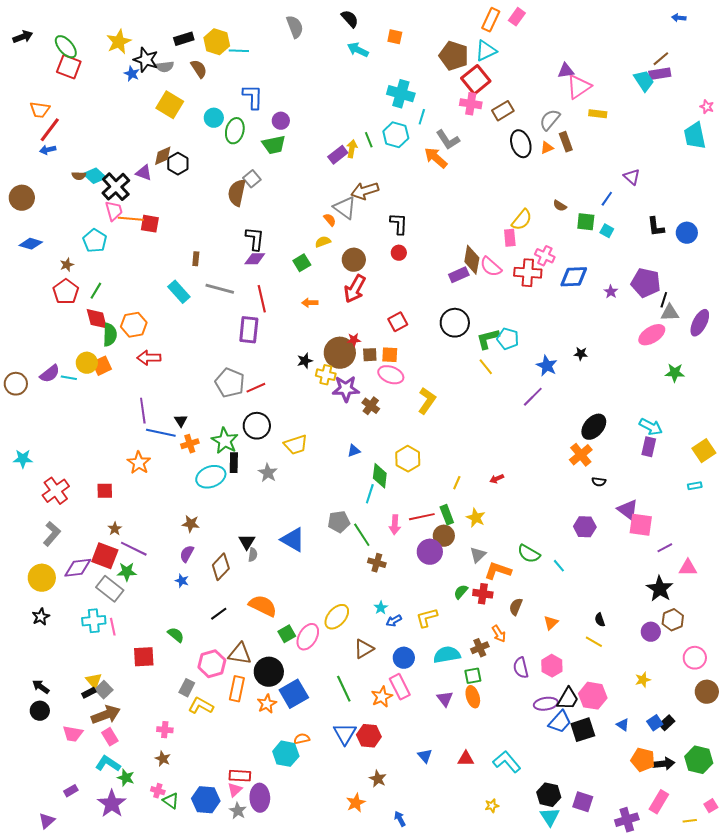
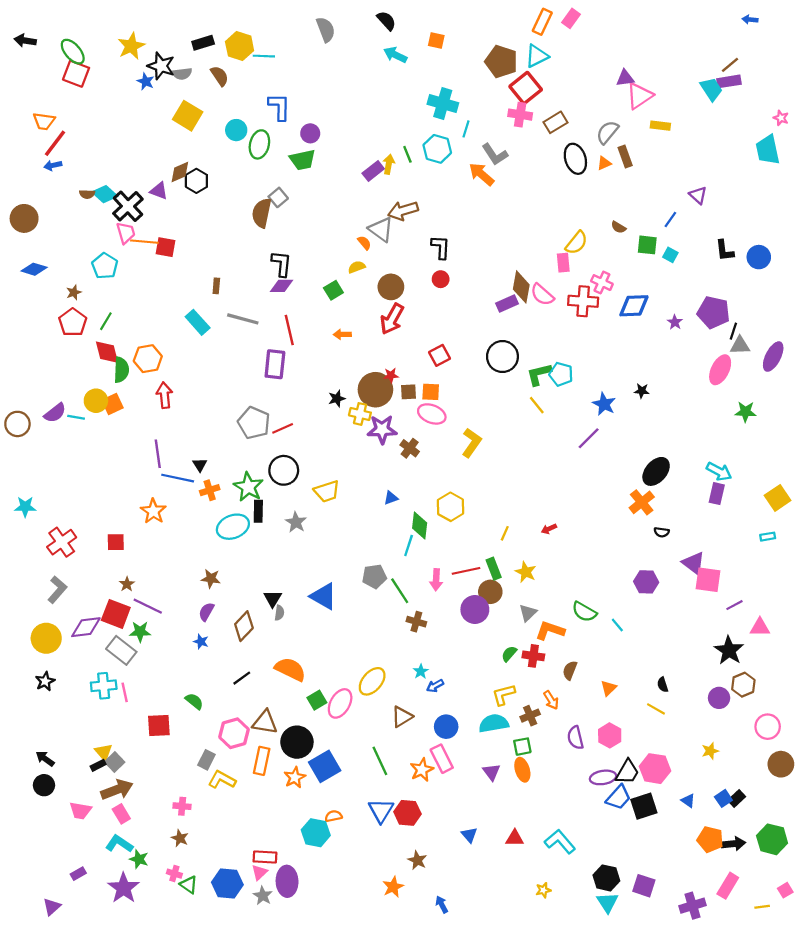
black arrow: (23, 37) -> (25, 41), turned -150
pink ellipse: (652, 335) -> (720, 370), turned -32
red arrow: (149, 358) -> (164, 395), turned 85
yellow L-shape: (427, 618) -> (504, 695), moved

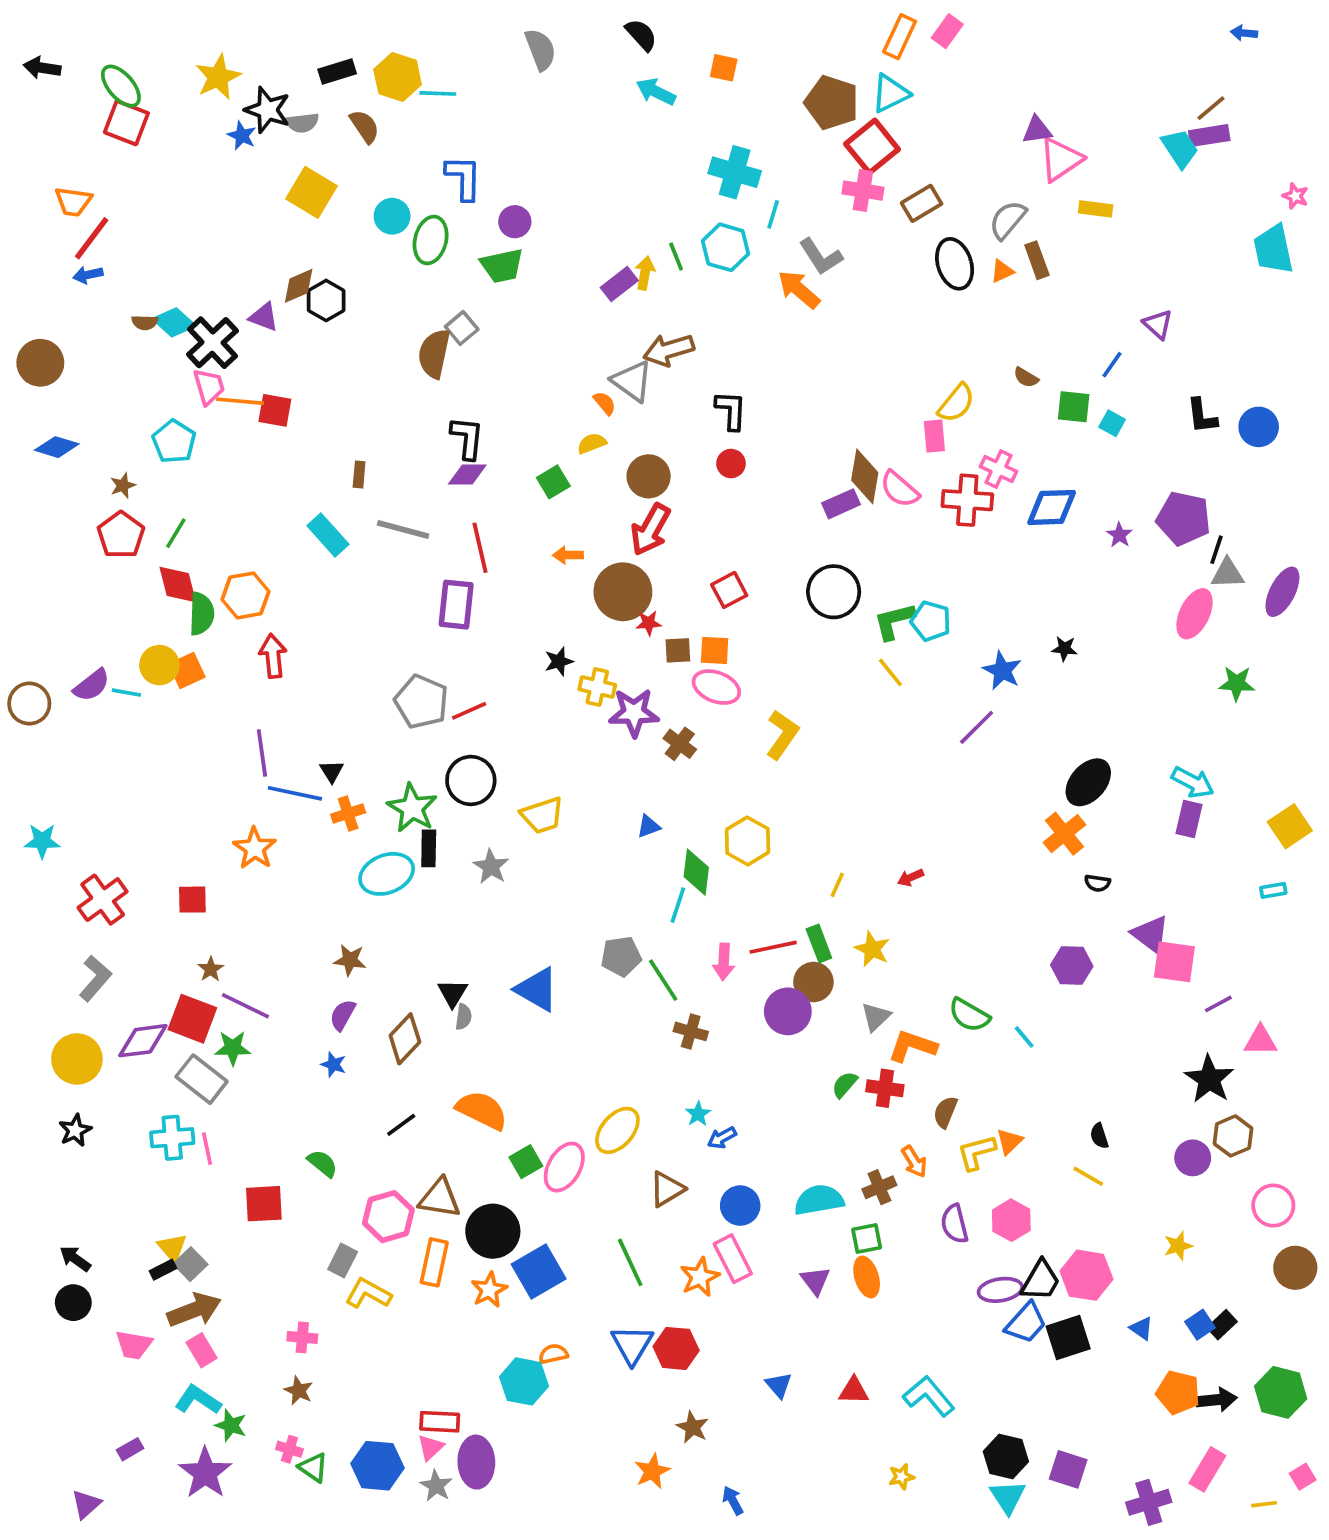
brown circle: (375, 390) -> (623, 592), moved
yellow L-shape: (504, 695) -> (977, 1152), moved

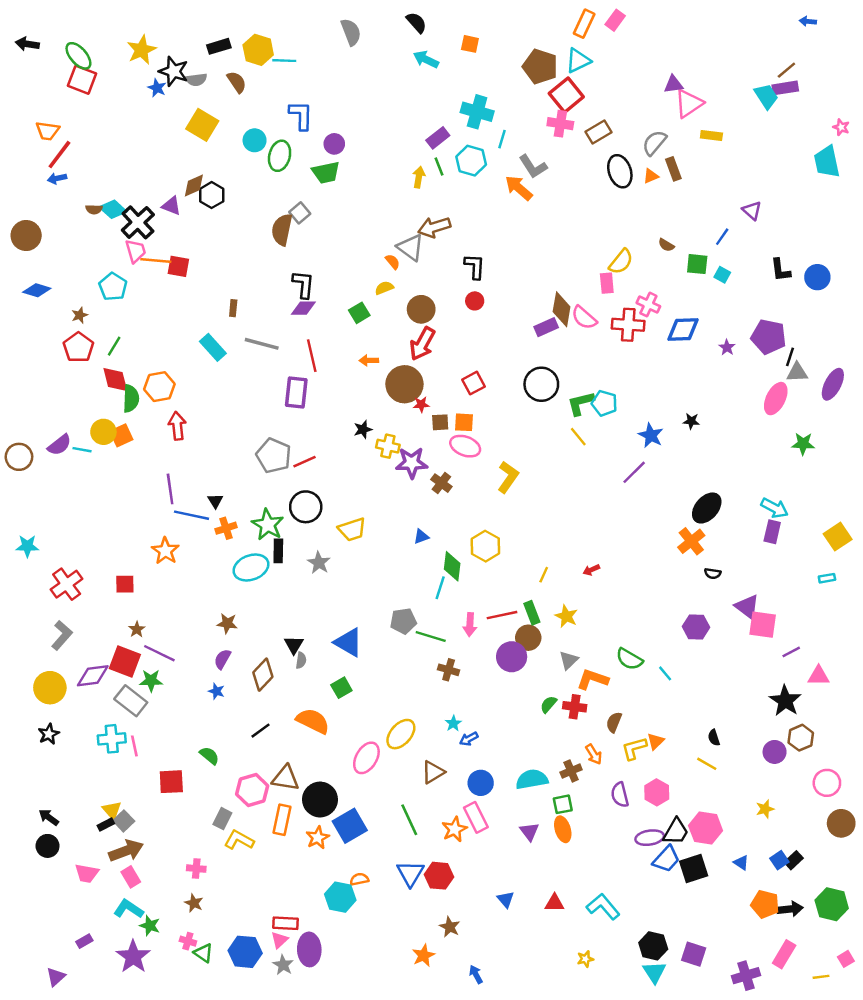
purple rectangle: (619, 284) -> (438, 138), moved
green line: (663, 980) -> (431, 637), turned -40
green square: (526, 1162) -> (341, 688), moved

